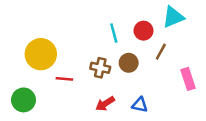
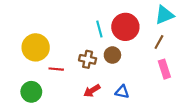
cyan triangle: (173, 17) -> (164, 15), moved
red circle: (143, 31) -> (125, 27), size x1.6
brown line: (161, 52) -> (159, 42), moved
green circle: (23, 100) -> (31, 92), moved

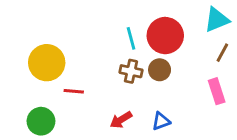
brown line: (159, 42) -> (222, 53), moved
brown circle: (112, 55) -> (160, 70), moved
brown cross: (88, 59) -> (131, 71), moved
blue triangle: (122, 92) -> (161, 121), turned -32

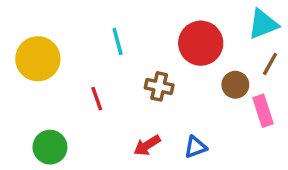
cyan line: (131, 38) -> (118, 41), moved
yellow circle: (47, 63) -> (38, 59), moved
brown circle: (160, 70) -> (235, 85), moved
red line: (74, 91) -> (97, 99), moved, turned 66

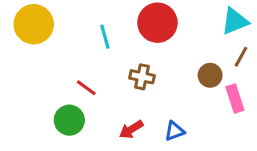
red circle: (201, 43) -> (157, 23), moved
yellow circle: (38, 59) -> (34, 24), moved
red line: (97, 99) -> (86, 88), turned -35
green circle: (50, 147) -> (69, 120), moved

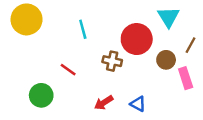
cyan triangle: (235, 21) -> (168, 17), moved, turned -40
red circle: (157, 23) -> (137, 39), moved
green circle: (69, 120) -> (41, 95), moved
blue triangle: (174, 131) -> (138, 104), turned 49

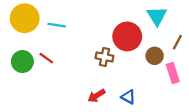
cyan line: (83, 29) -> (57, 25), moved, turned -66
red line: (68, 70) -> (46, 58), moved
green circle: (41, 95) -> (22, 62), moved

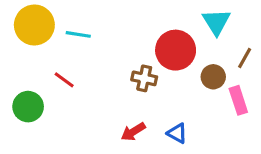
green circle: (22, 62) -> (28, 107), moved

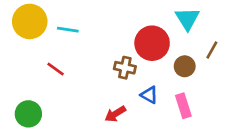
pink rectangle: (238, 100) -> (183, 106), moved
green circle: (28, 107) -> (28, 114), moved
blue triangle: (177, 133) -> (149, 95), moved

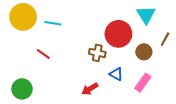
pink rectangle: (183, 106) -> (143, 83), turned 54

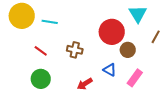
brown circle: (144, 52) -> (128, 50), moved
brown cross: (97, 53) -> (75, 50), moved
green circle: (22, 89) -> (41, 79), moved

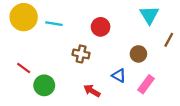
red circle: (112, 32) -> (101, 27), moved, size x0.7
red line: (41, 51) -> (24, 68), moved
red arrow: (85, 84) -> (92, 91), turned 63

